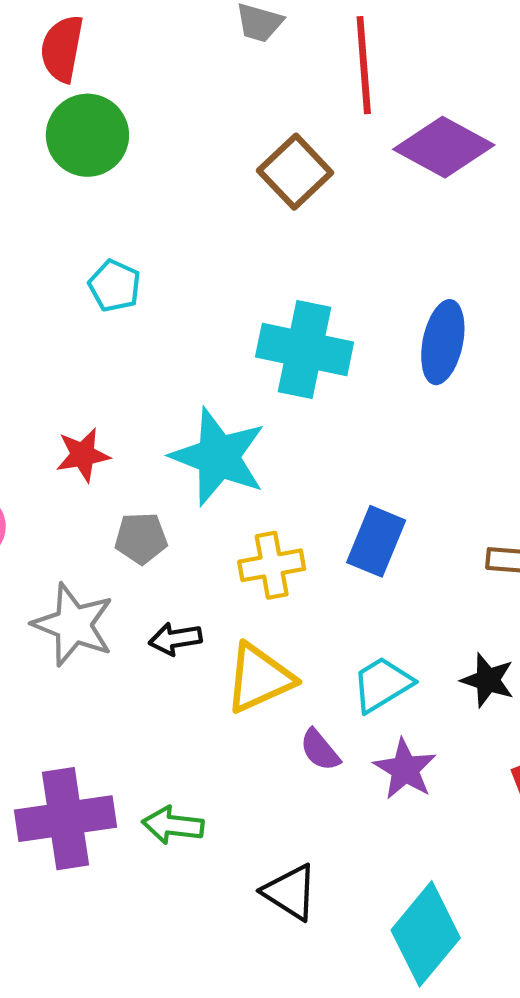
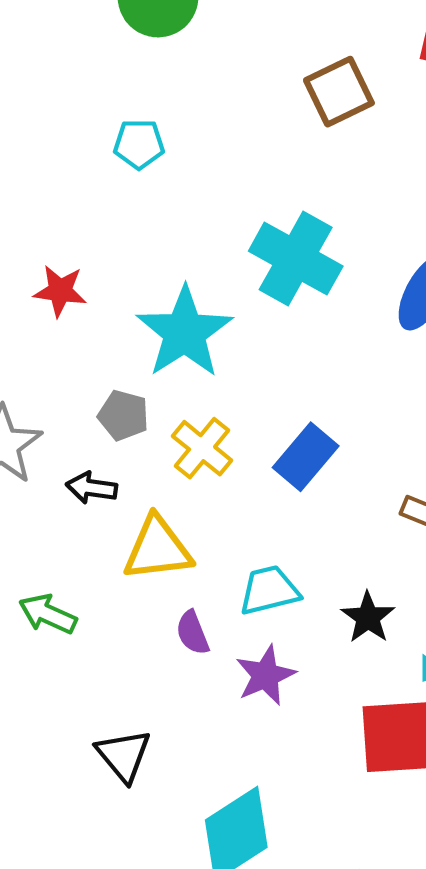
cyan pentagon: (115, 286) -> (139, 144), turned 30
gray pentagon: (141, 538) -> (123, 415), moved
yellow cross: (272, 565) -> (202, 448), turned 32
green arrow: (173, 825) -> (48, 614), moved

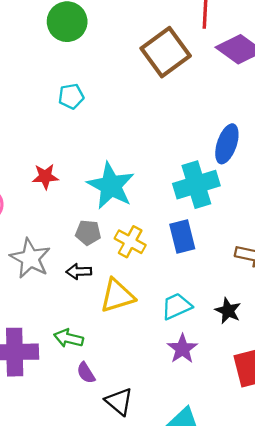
brown square: (339, 92) -> (166, 52), size x1.4
cyan cross: (296, 259) -> (196, 185), moved, turned -36
blue rectangle: (306, 457) -> (182, 236), turned -44
purple semicircle: (193, 633) -> (86, 373), moved

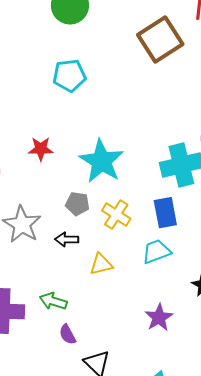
cyan pentagon: (71, 96) -> (69, 75), size x1.4
yellow triangle: (117, 296) -> (101, 264), size x0.7
cyan trapezoid: (176, 306) -> (156, 251), moved

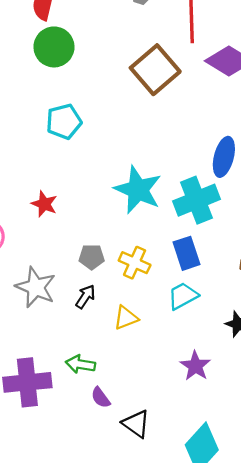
red star: (41, 149) -> (44, 204), turned 30
cyan star: (101, 161) -> (138, 190), moved
black arrow: (67, 239) -> (85, 297), turned 130

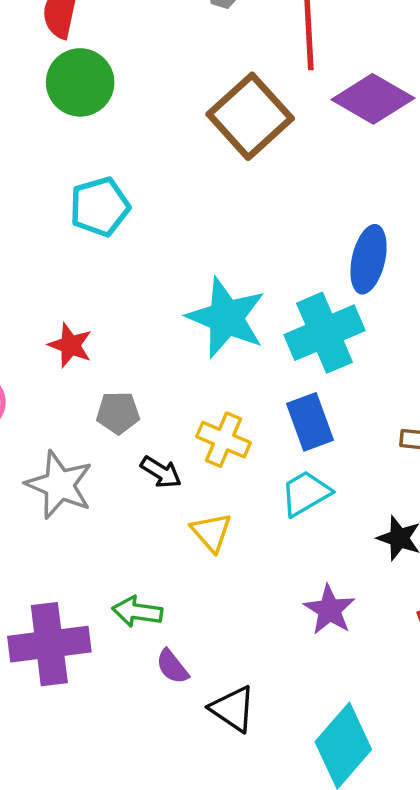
gray pentagon: (92, 257) -> (118, 413), moved
black arrow: (85, 297) -> (161, 472), moved, turned 90
yellow triangle: (126, 318) -> (211, 532), turned -48

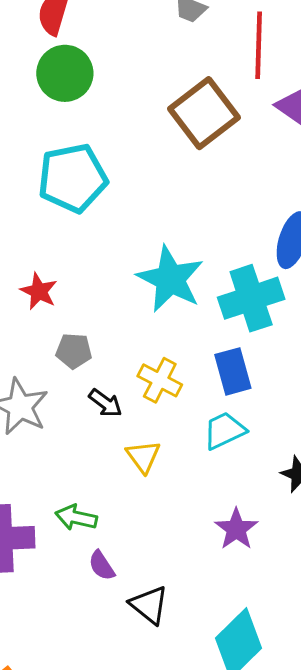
cyan pentagon: (100, 207) -> (73, 178), size x1.4

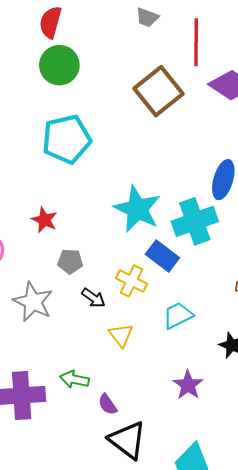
blue rectangle: (233, 371) -> (162, 256), moved, turned -36
purple semicircle: (102, 566) -> (108, 404), moved
black triangle: (149, 605) -> (127, 440), size x1.4

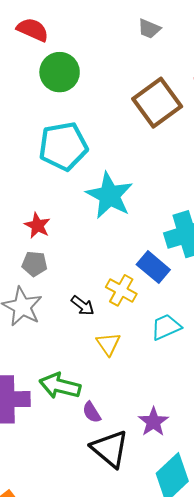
red semicircle: (51, 22) -> (33, 30), moved, turned 96
cyan star: (137, 209) -> (109, 195), moved
gray pentagon: (70, 261) -> (34, 264), moved
green arrow: (75, 379) -> (60, 386), size x1.4
purple star: (188, 385) -> (153, 422), moved

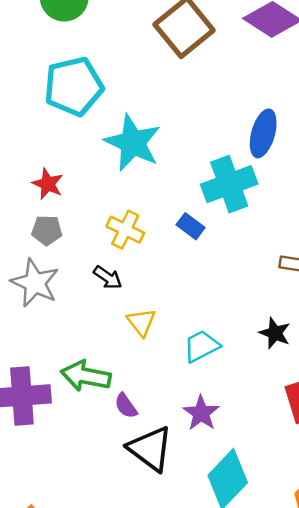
blue rectangle: (153, 267) -> (191, 226), size x0.7
yellow cross: (121, 290) -> (125, 230), moved
cyan trapezoid: (166, 327) -> (201, 346), moved

